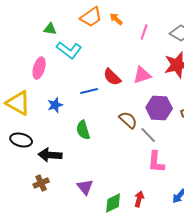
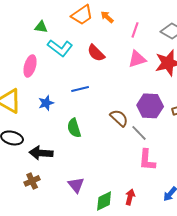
pink triangle: (142, 75) -> (137, 59), moved
red semicircle: (112, 77) -> (96, 53), moved

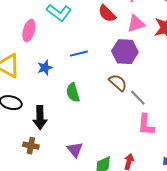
red semicircle: (96, 53) -> (107, 14), moved
purple hexagon: (150, 106) -> (125, 52), moved
black arrow: (41, 153) -> (40, 118), turned -95
brown cross: (32, 181) -> (31, 146), turned 35

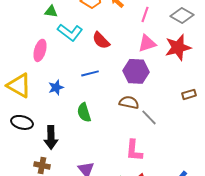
red semicircle: (107, 14) -> (101, 40), moved
brown semicircle: (118, 83) -> (129, 102), turned -30
pink L-shape: (146, 125) -> (134, 150), moved

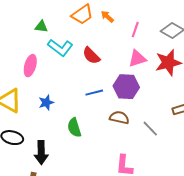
blue line: (90, 73) -> (94, 93), moved
gray line: (149, 117) -> (150, 129), moved

